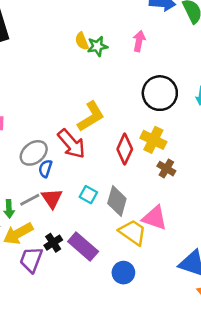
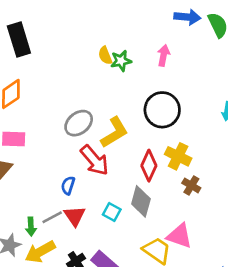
black circle: (160, 93) -> (162, 110), moved
gray ellipse: (34, 153) -> (79, 123), moved
gray diamond: (117, 201) -> (141, 201), moved

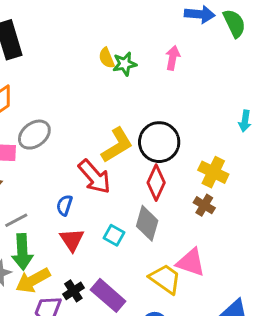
black circle: (162, 110) -> (159, 142), moved
gray ellipse: (79, 123) -> (34, 135), moved
yellow cross: (178, 156) -> (213, 172), moved
gray line: (52, 217) -> (16, 220), moved
green arrow: (31, 227) -> (22, 252), size x1.6

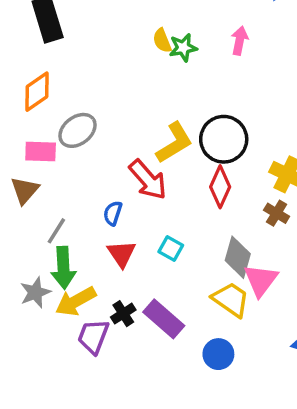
gray line: (16, 220) -> (56, 231), turned -30
gray diamond: (147, 223) -> (238, 257), moved
pink triangle: (191, 262) -> (261, 280), turned 48

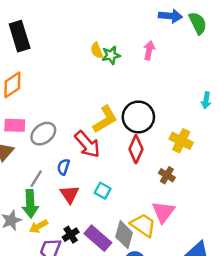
gray ellipse: (78, 130) -> (43, 134), moved
brown cross: (277, 213) -> (167, 175), moved
gray line: (56, 231) -> (36, 179), moved
gray diamond: (238, 257) -> (124, 235), moved
yellow arrow: (76, 301) -> (39, 226), size x0.7

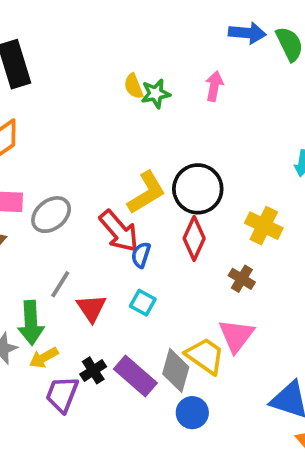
blue semicircle: (63, 167) -> (141, 255), moved
gray line: (36, 179) -> (60, 284), moved

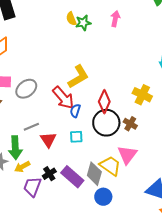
black circle: (198, 189) -> (106, 123), moved
gray line: (60, 284) -> (31, 127), turned 35
cyan square: (143, 303) -> (76, 137), turned -32

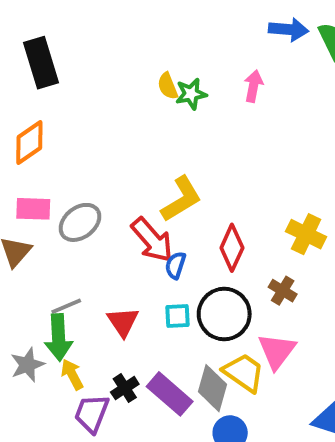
black circle: (106, 123) -> (224, 314), moved
gray line: (31, 127) -> (66, 306), moved
yellow arrow: (22, 167) -> (72, 374), turned 91

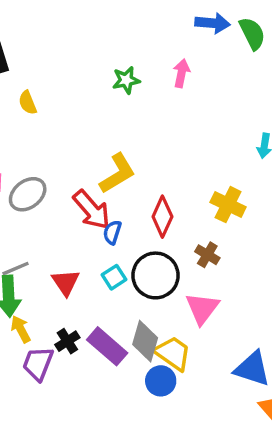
yellow semicircle: (168, 86) -> (28, 103), moved
cyan square: (177, 316) -> (114, 277), turned -30
yellow trapezoid: (244, 372) -> (173, 353), moved

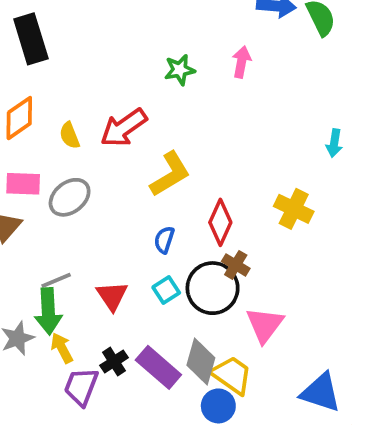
yellow semicircle: (28, 103) -> (70, 135), moved
red arrow: (92, 210) -> (124, 128), moved, turned 96
brown cross: (207, 255) -> (236, 265), moved

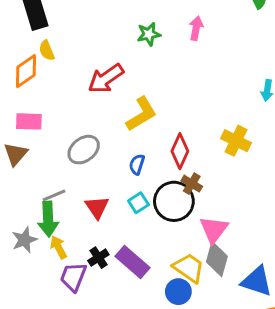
yellow semicircle: (70, 135) -> (47, 50), moved
gray ellipse: (70, 197) -> (84, 150), moved
gray diamond: (201, 362) -> (217, 259), moved

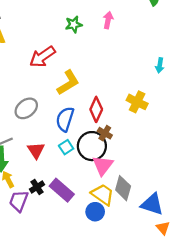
blue semicircle: (137, 164) -> (65, 119), size x1.6
pink triangle: (214, 229) -> (103, 165), moved

